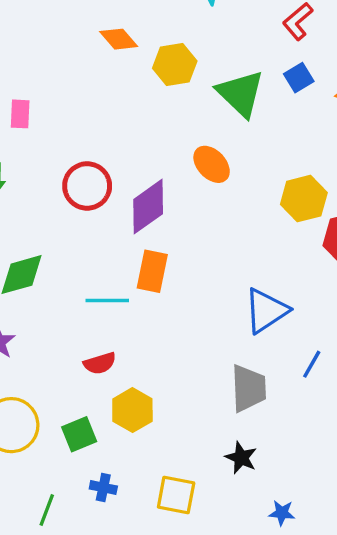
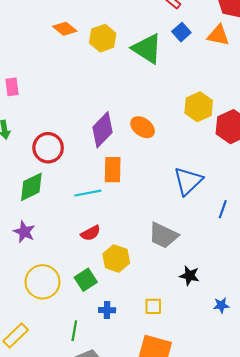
orange ellipse: (212, 164) -> (143, 127), moved
red circle: (87, 186) -> (48, 148), moved
gray trapezoid: (249, 388) -> (163, 235), moved, turned 128
yellow square: (176, 495) -> (153, 306), size x0.7

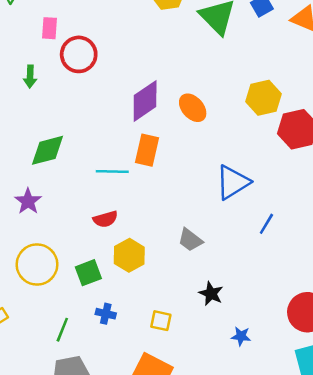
red circle: (48, 148) -> (79, 54), moved
gray trapezoid: (163, 235) -> (190, 240), size x0.7

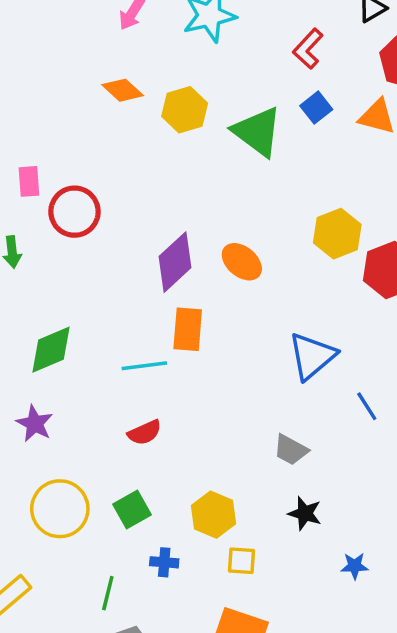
blue line: (266, 224) -> (367, 406), turned -55
gray trapezoid: (190, 240) -> (291, 450), moved
yellow hexagon: (129, 255) -> (213, 515), moved

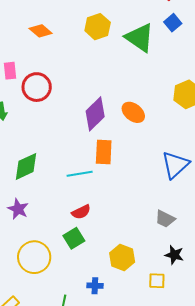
orange diamond: (123, 90) -> (41, 31), moved
green square: (132, 510) -> (74, 238), moved
yellow square: (241, 561) -> (157, 281), moved

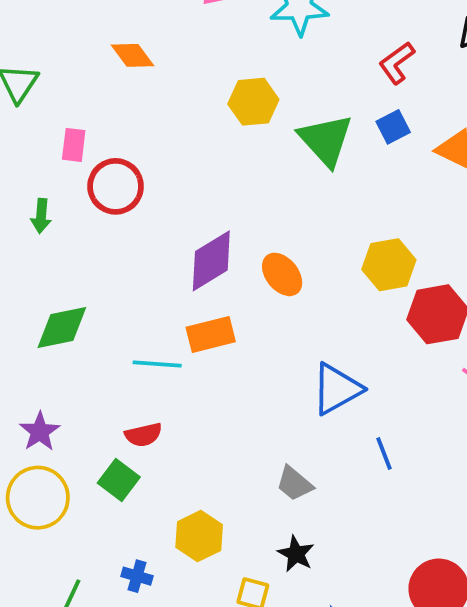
orange diamond: (41, 31) -> (132, 55), moved
orange rectangle: (104, 152) -> (211, 335), turned 60
purple star: (18, 209) -> (40, 432), moved
green square: (74, 238) -> (119, 480), turned -35

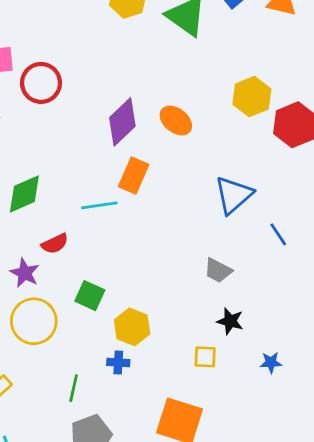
orange rectangle: (211, 335) -> (134, 175), turned -40
red semicircle: (143, 435) -> (55, 244), moved
yellow hexagon: (199, 536) -> (132, 327), moved

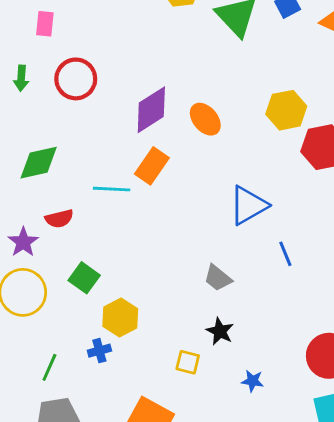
red circle: (41, 83) -> (76, 79), moved
blue cross: (118, 363) -> (99, 351), turned -30

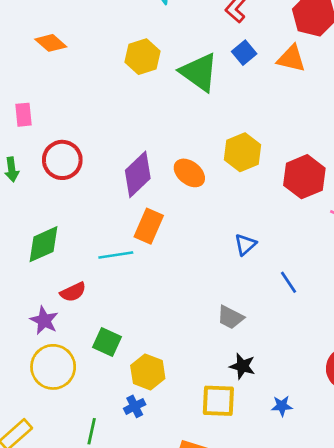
yellow hexagon: (286, 110) -> (242, 152), moved
blue triangle: (248, 205) -> (245, 245), size x0.6
yellow square: (188, 362) -> (218, 401), size x1.5

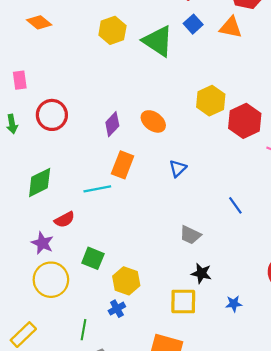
yellow hexagon: (242, 152) -> (211, 101), moved
purple diamond: (138, 174) -> (112, 124), size x0.7
blue triangle: (245, 245) -> (178, 168), moved

